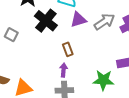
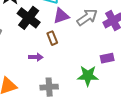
brown rectangle: (68, 49) -> (52, 38), moved
purple arrow: (63, 70) -> (36, 57), moved, turned 88

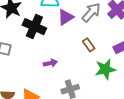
brown rectangle: (52, 38) -> (89, 45), moved

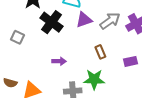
green star: (105, 69) -> (94, 79), moved

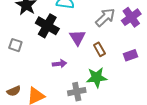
purple triangle: (84, 20) -> (77, 38), moved, turned -36
brown semicircle: (10, 83) -> (14, 91), turned -32

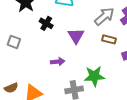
black cross: (47, 26) -> (46, 23), size x0.6
brown rectangle: (99, 49) -> (109, 39), moved, turned -48

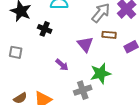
purple triangle: (76, 36) -> (85, 44), moved
purple arrow: (58, 62) -> (62, 65), turned 56

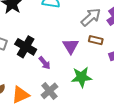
black cross: (45, 29) -> (26, 47), moved, size x1.5
gray cross: (83, 90) -> (49, 91), moved, turned -30

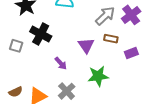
black cross: (26, 47) -> (41, 34), moved

